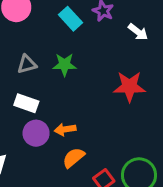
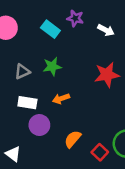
orange arrow: (65, 129) -> (61, 99), moved

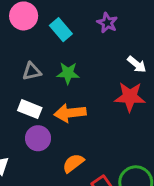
cyan rectangle: (50, 29) -> (61, 30), moved
white arrow: (106, 30) -> (137, 64), moved
orange arrow: (61, 99) -> (70, 113), size x1.5

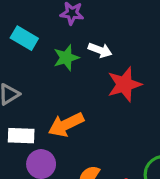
white arrow: (137, 64) -> (100, 50), moved
green star: (68, 73) -> (66, 58), moved

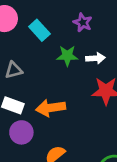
white arrow: (100, 50) -> (95, 58), turned -42

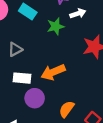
white arrow: (95, 58) -> (78, 13), moved

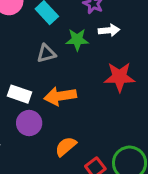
gray triangle: (15, 49) -> (46, 53), moved

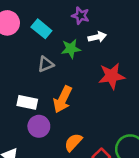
orange arrow: (60, 96) -> (63, 99), turned -48

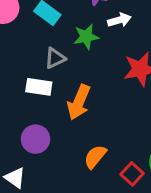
white rectangle: (27, 102) -> (39, 87), moved
purple circle: (39, 126) -> (36, 139), moved

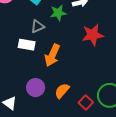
purple circle: (36, 139) -> (36, 88), moved

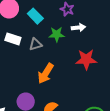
white rectangle: (27, 45) -> (13, 39), moved

